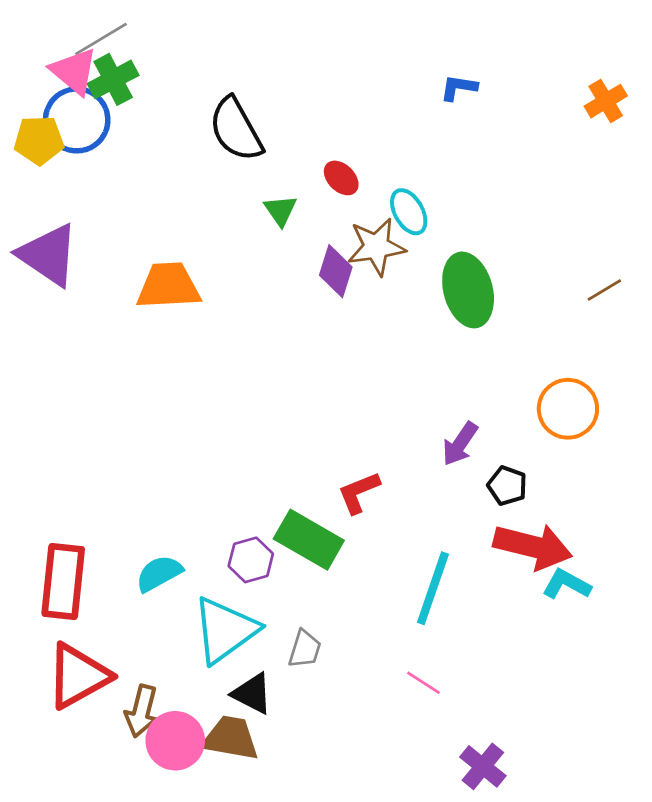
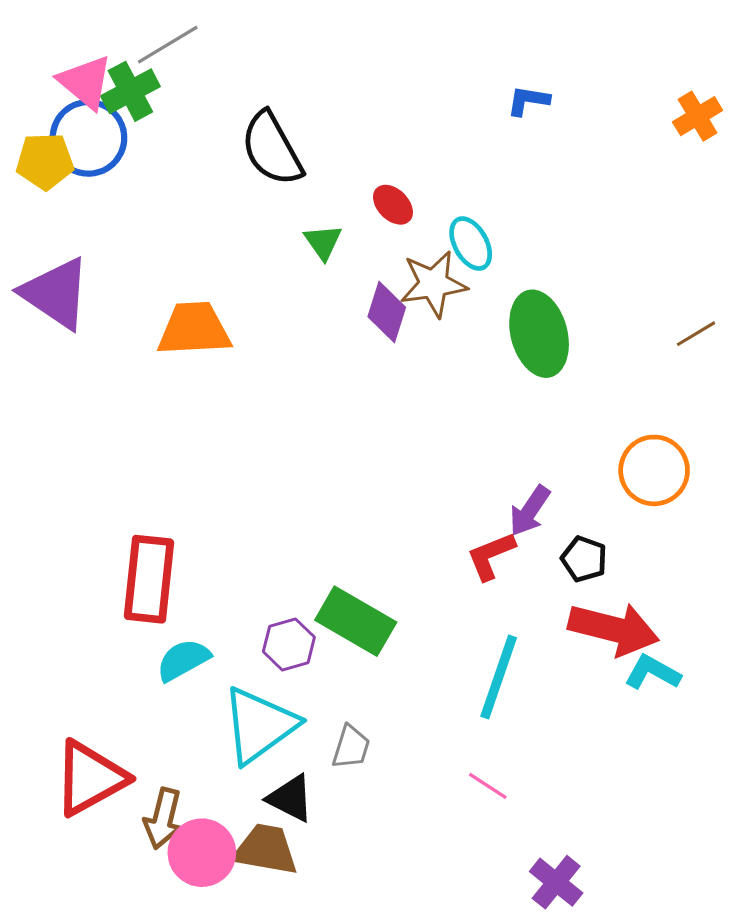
gray line: (101, 39) -> (168, 45), moved
red L-shape: (359, 492) -> (491, 556), moved
red rectangle: (63, 581) -> (149, 579), moved

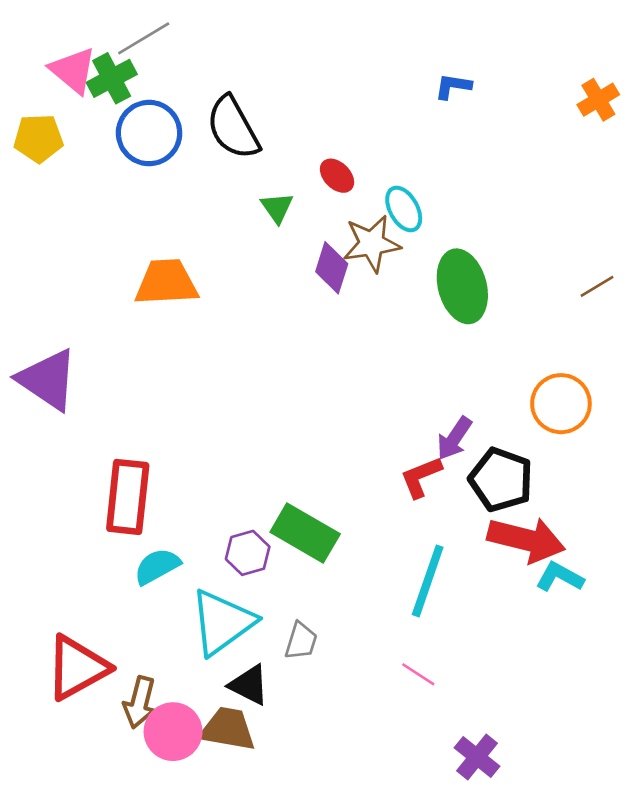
blue circle: (88, 138) -> (149, 133), moved
purple triangle: (56, 293) -> (48, 380), moved
black pentagon: (584, 559) -> (501, 480), size x1.6

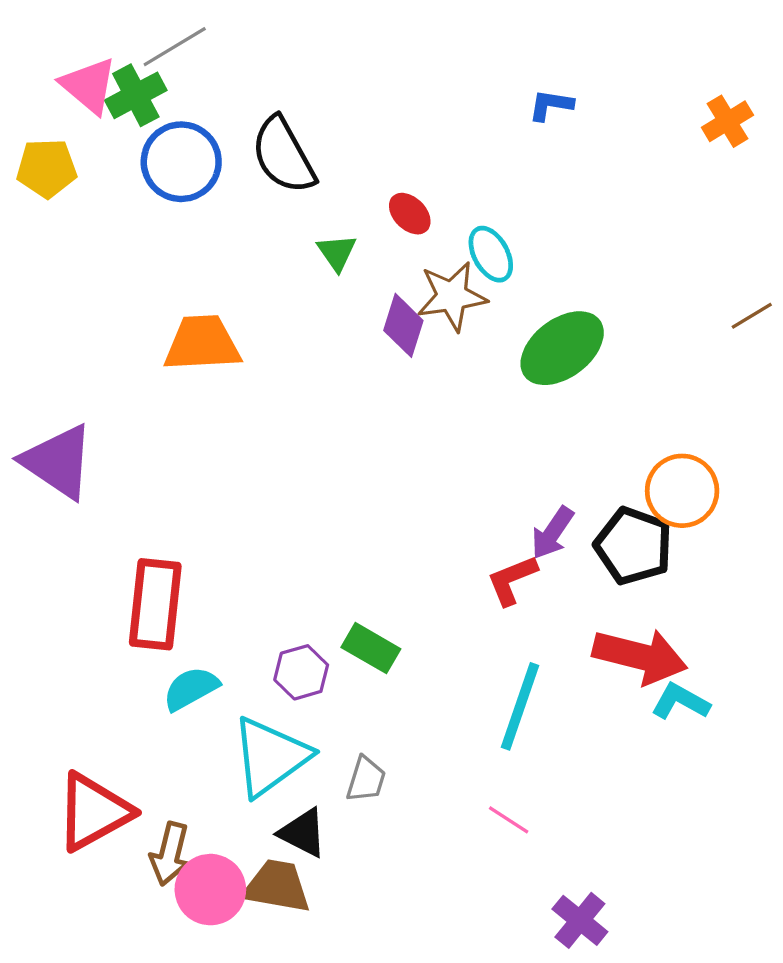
green ellipse: (462, 286) -> (562, 348), turned 68
brown line: (597, 286) -> (752, 316), moved
black pentagon: (501, 480) -> (633, 546), moved
green rectangle: (305, 533) -> (371, 648), size x0.7

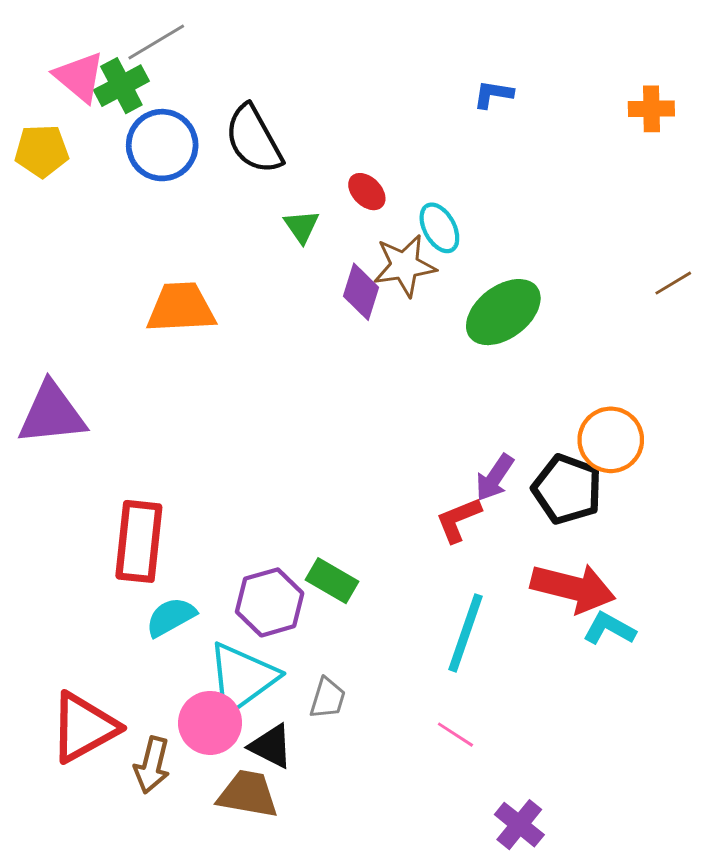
orange cross: (727, 121) -> (651, 109), turned 30
purple triangle: (58, 462) -> (52, 414), turned -40
purple hexagon: (301, 672) -> (270, 602), size x1.4
pink circle: (210, 890) -> (210, 723), moved

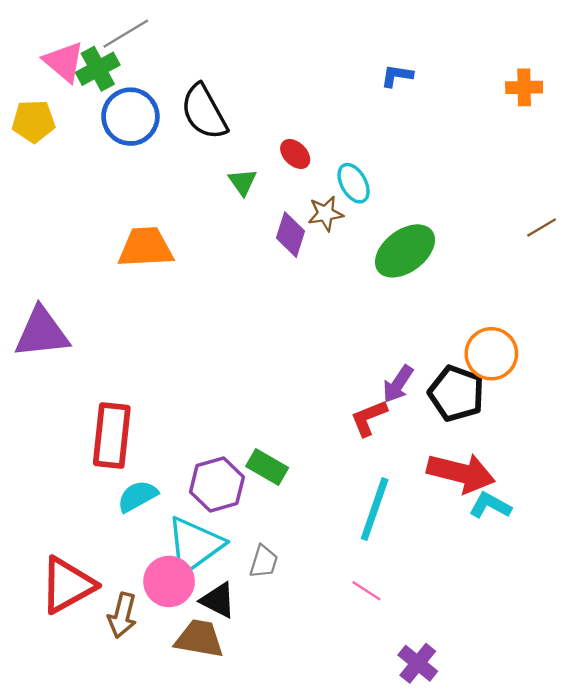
brown star: (405, 266) -> (326, 214), size x0.7

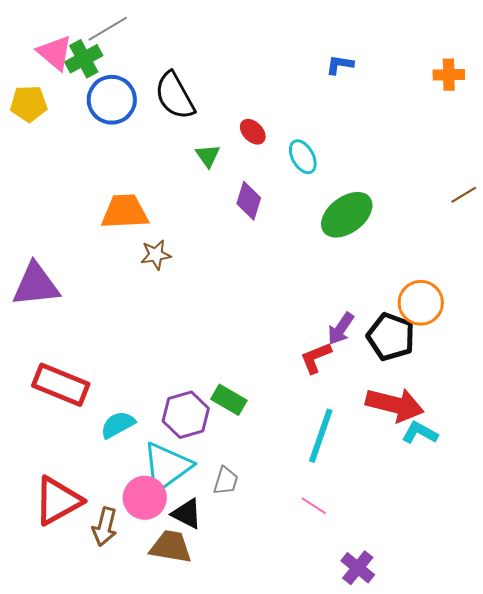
brown star: (326, 214) -> (156, 255), moved
red rectangle: (112, 435) -> (61, 385), moved, turned -74

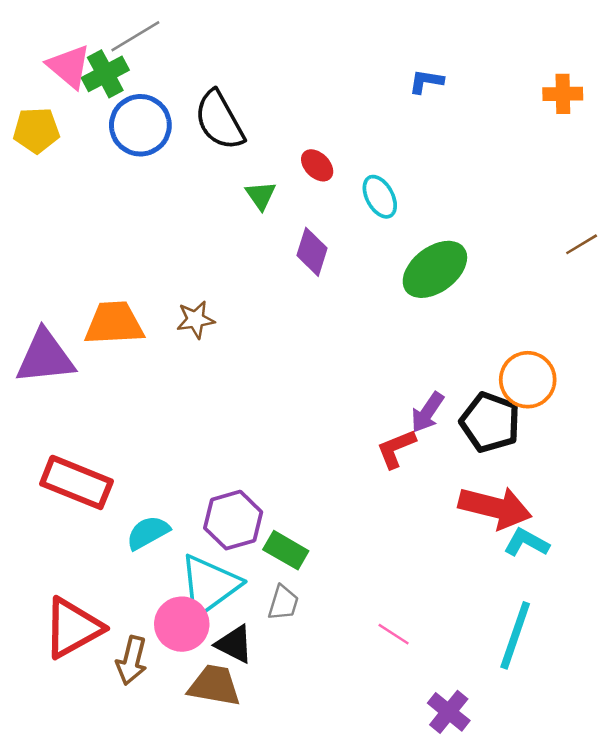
orange trapezoid: (125, 212) -> (114, 323), moved
green rectangle: (229, 400) -> (286, 550), moved
cyan line: (321, 436) -> (515, 635), moved

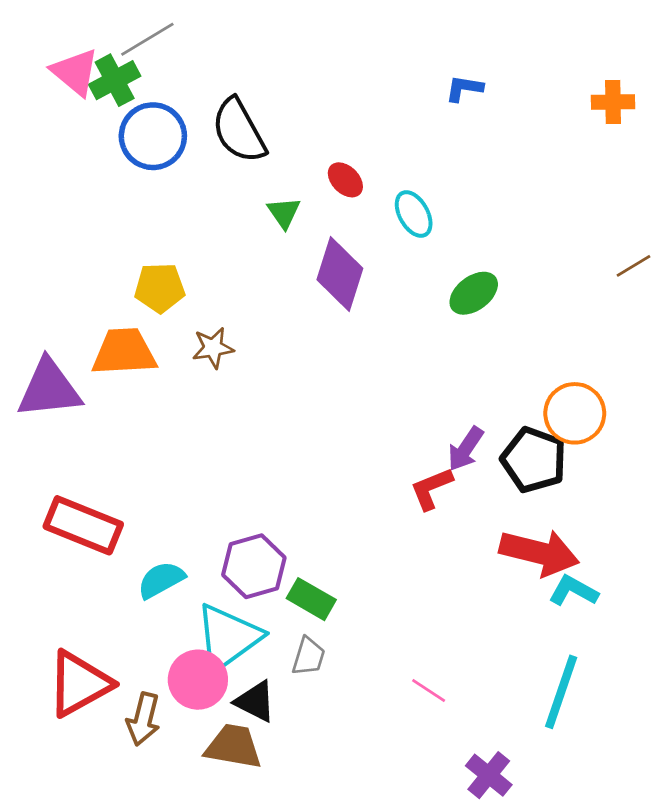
yellow pentagon: (36, 130) -> (160, 288), moved
purple diamond: (312, 252) -> (340, 274), size x1.4
green ellipse: (435, 269) -> (474, 293), size x0.7

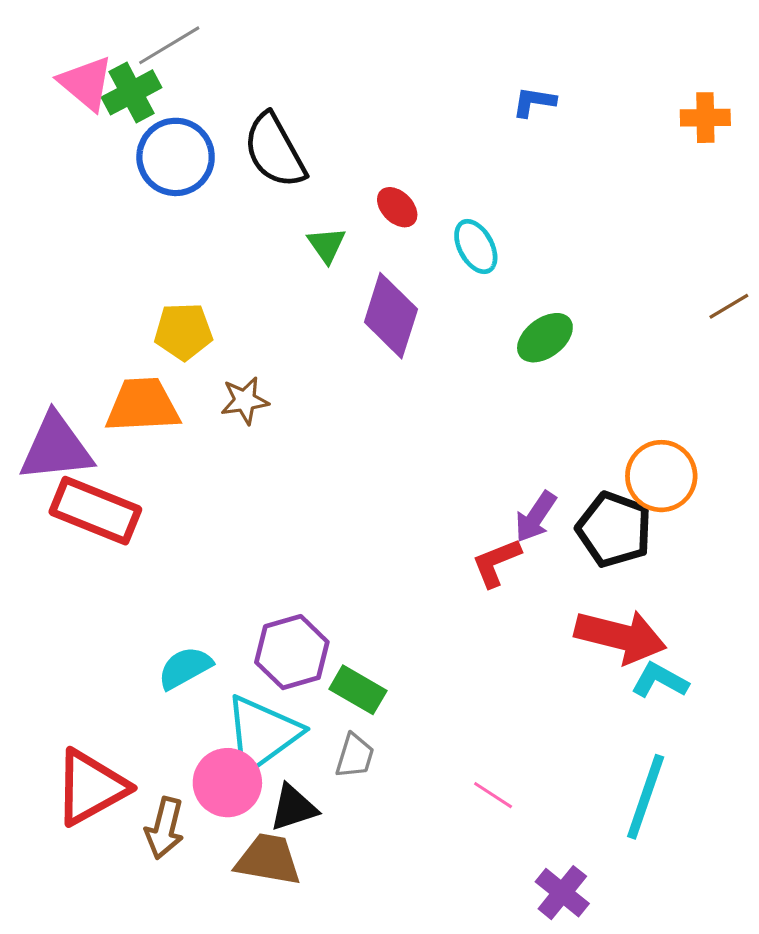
red rectangle: (83, 525) -> (95, 511), moved
black triangle: (255, 701) -> (293, 808), turned -45

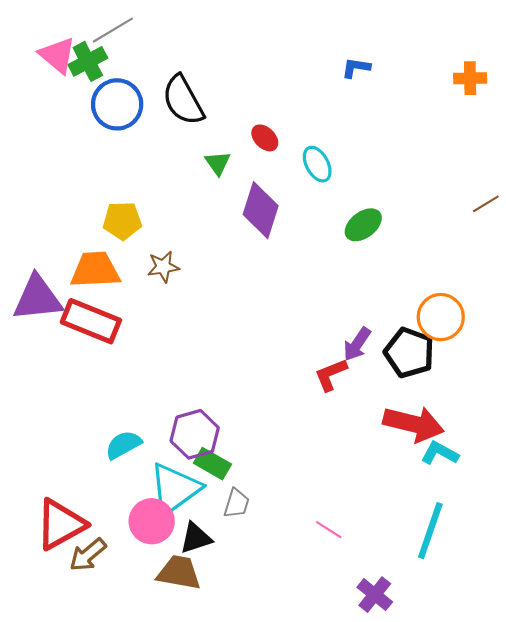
red rectangle: (95, 511) -> (91, 321), moved
green rectangle: (358, 690) -> (212, 464), moved
brown arrow: (165, 828) -> (88, 555), moved, turned 36

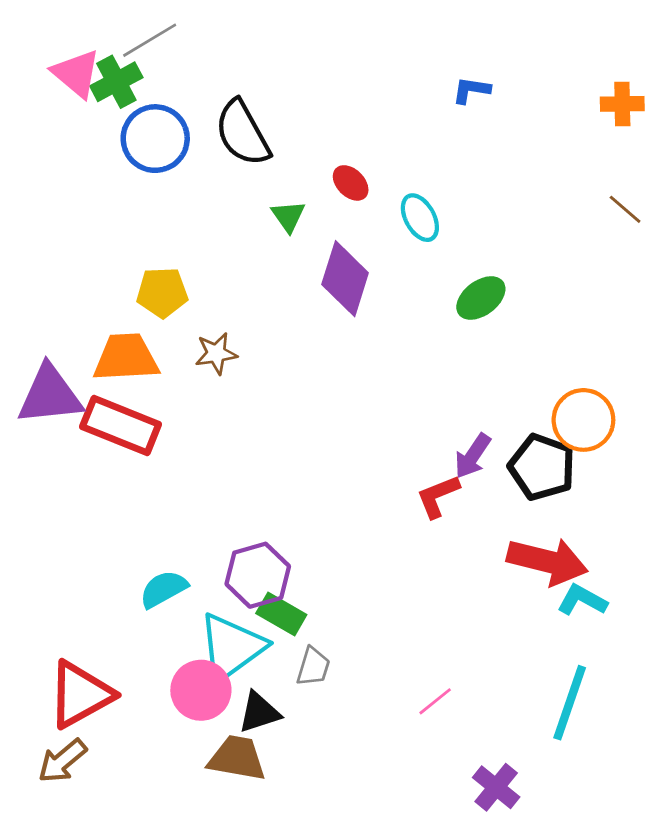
brown line: (486, 204) -> (625, 209), moved, turned 72
pink line: (329, 530) -> (435, 701), turned -72
brown arrow: (88, 555) -> (62, 761), moved

